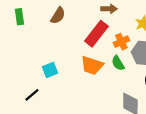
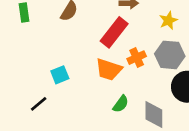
orange cross: (121, 42) -> (137, 58), moved
green semicircle: (118, 63) -> (121, 104), moved, turned -112

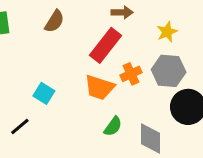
cyan square: (60, 75) -> (44, 93), turned -36

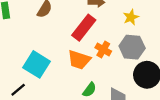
orange cross: (131, 74) -> (103, 49), turned -35
cyan square: (44, 93) -> (37, 64), size x1.6

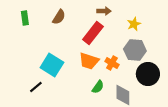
orange cross: (103, 49) -> (112, 63), moved

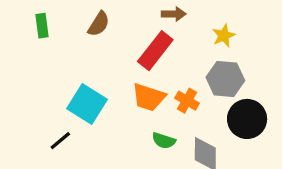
green semicircle: (98, 87) -> (164, 141), turned 72

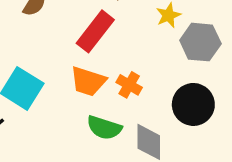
gray hexagon: (225, 79) -> (200, 42), moved
green semicircle: (164, 141) -> (104, 128), size x1.4

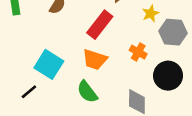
orange cross: (129, 85) -> (138, 52), moved
green semicircle: (104, 128) -> (87, 92), moved, turned 35

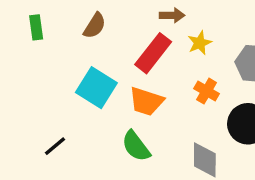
yellow star: (151, 14) -> (200, 43), moved
cyan square: (49, 64) -> (96, 88), moved

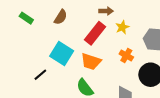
green rectangle: (36, 27) -> (26, 18), turned -48
black line: (55, 146) -> (40, 75), moved

